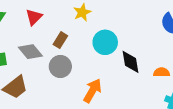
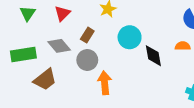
orange semicircle: (162, 72) -> (183, 46), moved
orange arrow: (93, 91) -> (105, 83), moved, turned -35

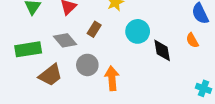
orange semicircle: (183, 46) -> (192, 40), turned -120
gray circle: (87, 60) -> (87, 65), moved

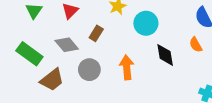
cyan circle: (138, 31) -> (146, 23), moved
green rectangle: (28, 49) -> (29, 54), turned 45
orange arrow: (112, 78) -> (127, 67), moved

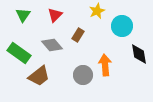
gray circle: (89, 70) -> (83, 75), moved

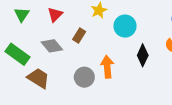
black diamond: (139, 54) -> (143, 55), turned 35
brown trapezoid: (39, 76) -> (38, 78), turned -110

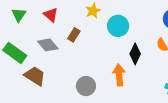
red triangle: (55, 15) -> (51, 15), turned -35
orange arrow: (107, 67) -> (119, 75), moved
gray circle: (84, 77) -> (86, 86), moved

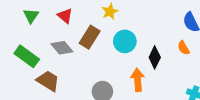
cyan circle: (118, 26) -> (125, 41), moved
brown rectangle: (74, 35) -> (90, 37), size x1.5

